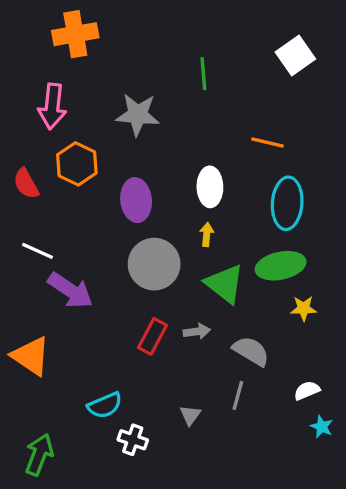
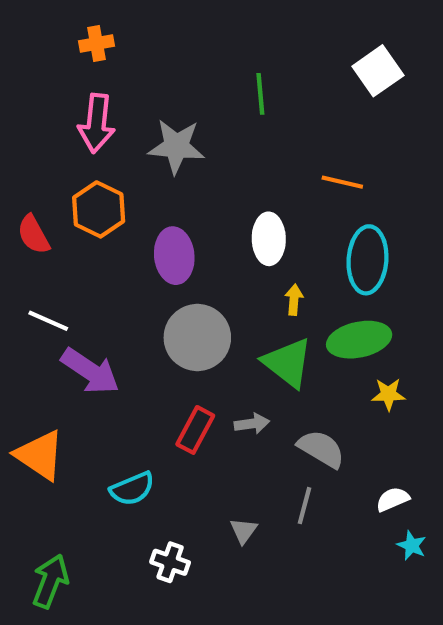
orange cross: (75, 34) -> (97, 43), size x0.6
pink arrow: (52, 106) -> (97, 123), moved
yellow arrow: (207, 234) -> (294, 300), moved
cyan semicircle: (105, 405) -> (132, 489), moved

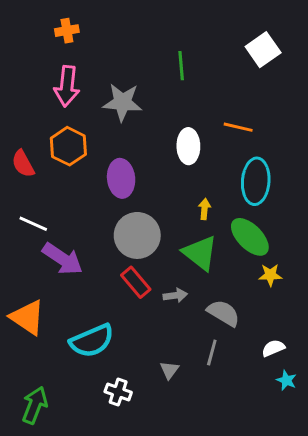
white ellipse: (269, 239) -> (188, 146), moved
green ellipse: (359, 340) -> (250, 237), turned 57
red rectangle: (195, 430) -> (136, 282), moved, turned -68
cyan semicircle: (132, 489) -> (92, 341), size x1.4

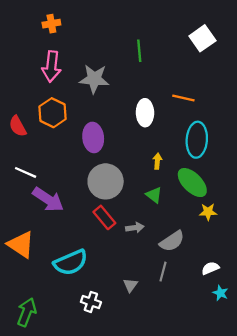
green triangle: (200, 253) -> (154, 195), size x0.6
gray semicircle: (224, 313) -> (172, 241), turned 115

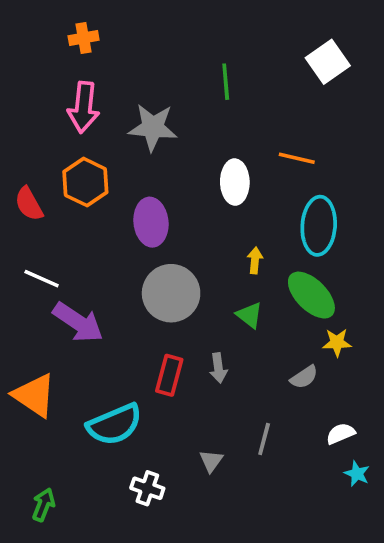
red rectangle: (104, 217) -> (169, 375), moved, turned 55
gray arrow: (135, 228) -> (218, 368), turned 90
gray semicircle: (172, 241) -> (304, 377), moved, size x0.7
green arrow: (27, 312) -> (43, 505), size x0.7

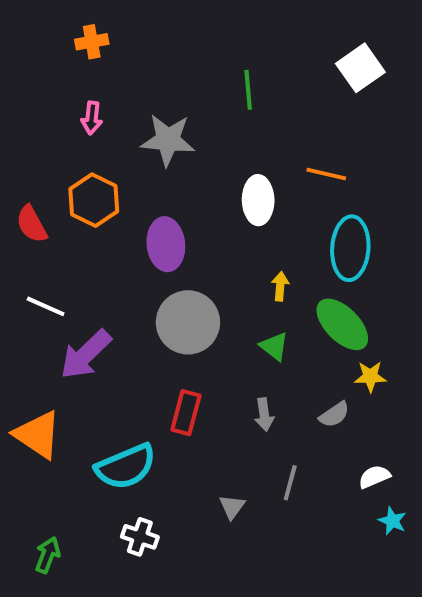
pink arrow: (84, 107) -> (92, 118), size x0.6
purple arrow: (78, 322) -> (86, 354), turned 102
gray arrow: (218, 368) -> (264, 415), moved
white cross: (147, 488) -> (140, 537), moved

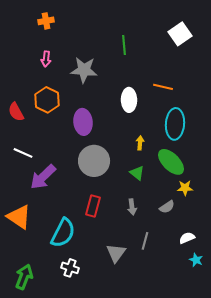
cyan semicircle: (126, 467) -> (63, 233), turned -40
gray triangle: (232, 507) -> (116, 253), size x1.5
green arrow: (48, 555) -> (24, 277), size x1.4

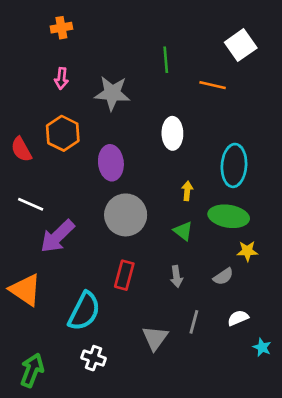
orange line: (163, 87) -> (213, 85), moved
green ellipse: (171, 162) -> (229, 216), turned -36
white semicircle: (187, 238) -> (238, 318), moved

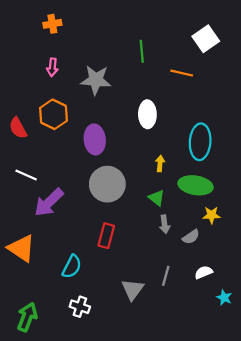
gray arrow: (176, 276) -> (165, 224), moved
cyan semicircle: (84, 311) -> (72, 267), size x0.7

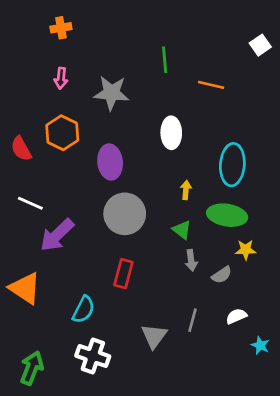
white square: (206, 39) -> (260, 45), moved, size x0.7
white cross: (80, 307) -> (93, 356), size x1.4

